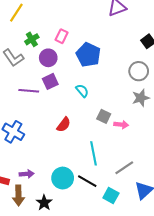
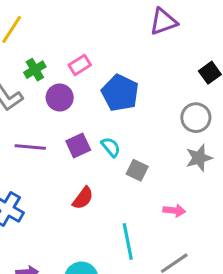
pink rectangle: (62, 36) -> (80, 65), turned 32
purple square: (50, 81) -> (78, 145), moved
gray square: (104, 116) -> (137, 170), moved
pink arrow: (121, 125) -> (174, 211), moved

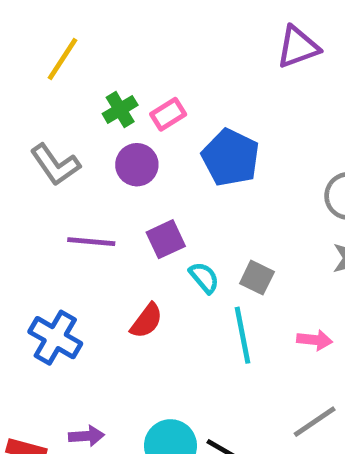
green cross: (35, 70) -> (120, 109), moved
cyan semicircle: (111, 147) -> (204, 278), moved
red semicircle: (83, 198) -> (146, 321), moved
cyan line: (128, 241) -> (243, 335), moved

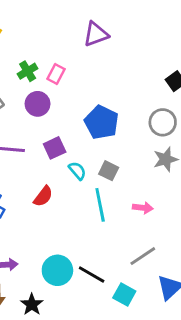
purple triangle: (298, 47) -> (96, 34), moved
pink rectangle: (168, 114) -> (56, 74), turned -30
blue pentagon: (231, 158) -> (102, 122), moved

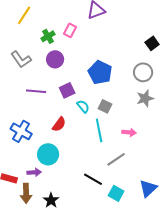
pink rectangle: (56, 74) -> (70, 30), moved
gray line: (143, 256) -> (116, 159), moved
cyan circle: (57, 270) -> (48, 154), moved

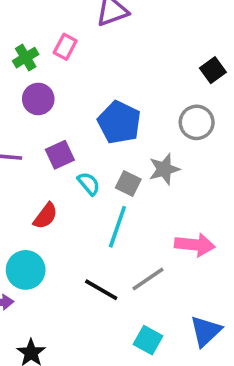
gray star: (145, 98) -> (164, 169), moved
cyan line: (99, 130) -> (117, 227), turned 30
pink arrow: (129, 132) -> (195, 245), moved, size x1.5
black line: (93, 179) -> (101, 290), moved

